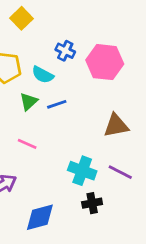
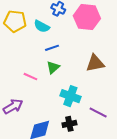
green triangle: (29, 102) -> (53, 67), moved
purple line: (120, 172) -> (98, 113), moved
black cross: (92, 203) -> (69, 124), moved

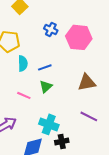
cyan semicircle: (42, 26) -> (23, 63), moved, turned -119
cyan cross: (70, 96) -> (49, 124), moved
purple line: (98, 113) -> (89, 116), moved

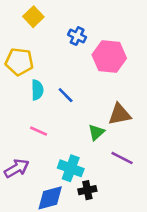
blue cross: (51, 29) -> (77, 36), moved
blue line: (45, 67) -> (66, 95), turned 64
green triangle: (46, 86) -> (96, 132), moved

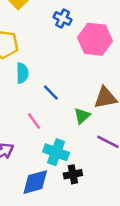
blue line: (66, 95) -> (51, 92), moved
pink line: (39, 131) -> (34, 121), moved, turned 30

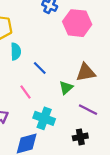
black cross: (73, 174) -> (80, 137), moved

